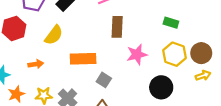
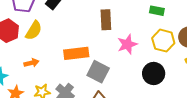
yellow semicircle: (54, 35) -> (34, 30), moved
gray square: (104, 80) -> (98, 72), size x1.5

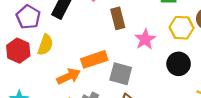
orange arrow: (31, 63) -> (69, 76), moved, size x1.5

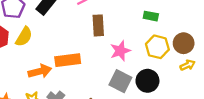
gray square: (121, 74) -> (120, 81), moved

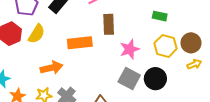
orange rectangle: (68, 60) -> (80, 43), moved

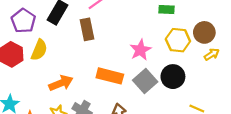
brown rectangle: (109, 24) -> (87, 29), moved
orange rectangle: (80, 43) -> (110, 76), moved, turned 30
gray square: (129, 79) -> (145, 81), turned 30

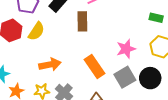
orange rectangle: (110, 76) -> (94, 67), turned 30

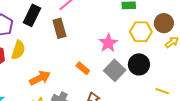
orange rectangle: (94, 67) -> (83, 68), size x0.6

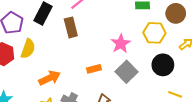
brown circle: (164, 23) -> (176, 13), moved
black circle: (139, 64) -> (163, 65), moved
orange rectangle: (83, 68) -> (94, 69), turned -56

